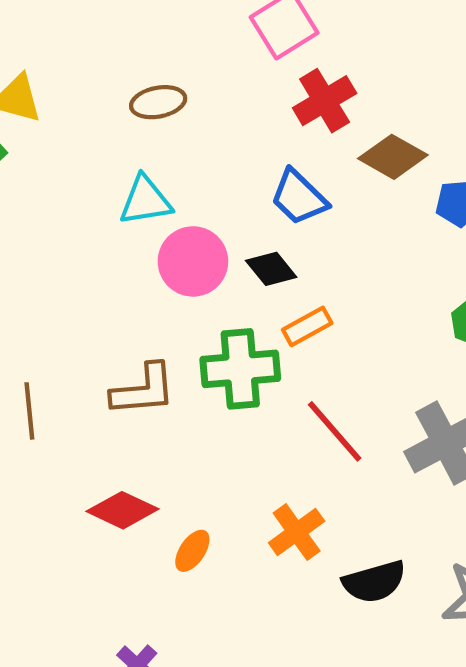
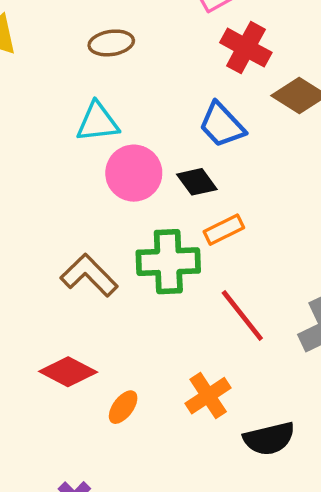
red cross: (325, 101) -> (246, 48), turned -33
brown L-shape: (143, 390) -> (89, 275), turned -132

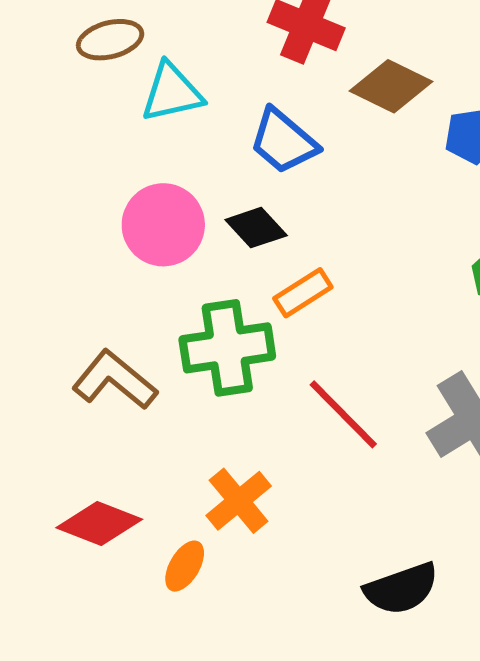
cyan triangle: (97, 122) -> (172, 92), moved
orange cross: (208, 396) -> (239, 501), moved

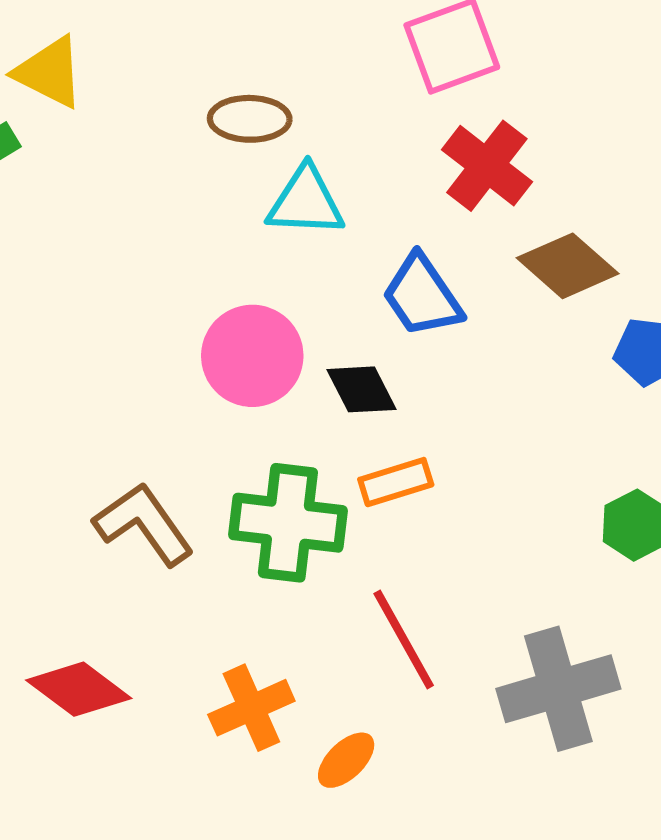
orange ellipse: (185, 566) -> (346, 760), moved

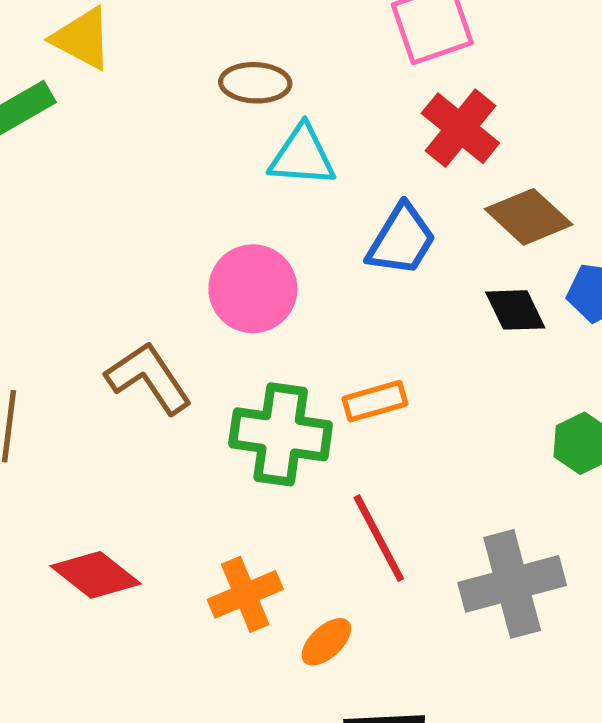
blue trapezoid: (422, 296) -> (402, 240), turned -116
black diamond: (361, 389) -> (515, 310), moved
brown L-shape: (144, 524) -> (149, 378), moved

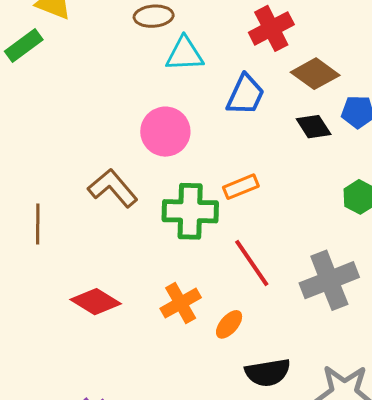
red cross: (460, 128) -> (271, 28), turned 30

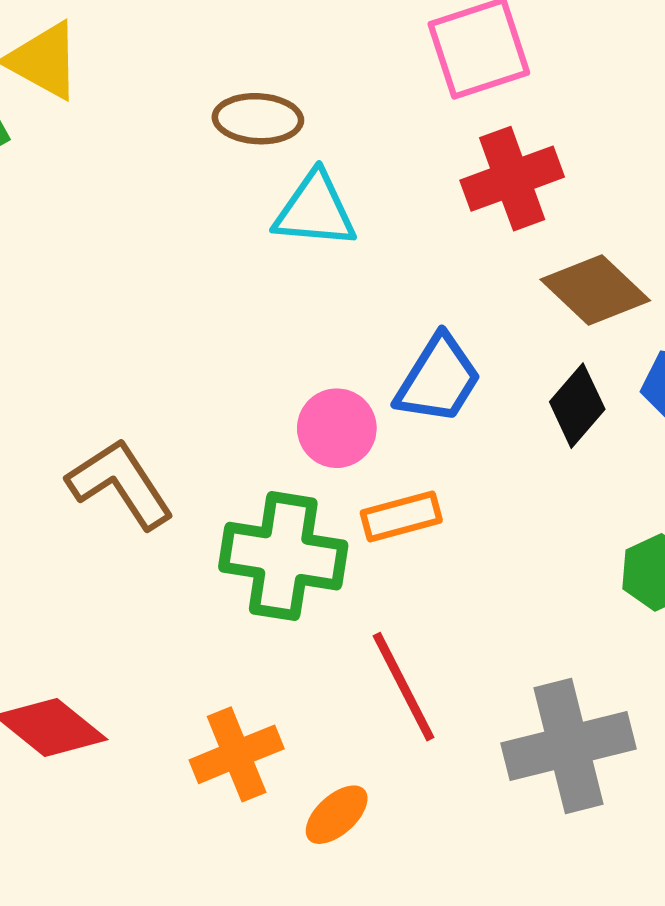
blue trapezoid: (245, 95) -> (438, 379), moved
black diamond: (314, 127) -> (577, 406), turned 66
pink circle: (165, 132) -> (337, 428), moved, size x0.7

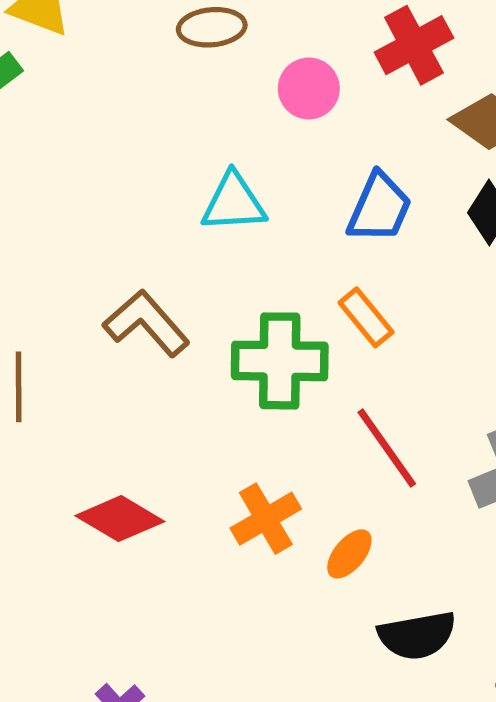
cyan triangle: (315, 210) -> (234, 203), moved
pink circle: (337, 428) -> (309, 88), moved
orange rectangle: (401, 516) -> (366, 317), turned 74

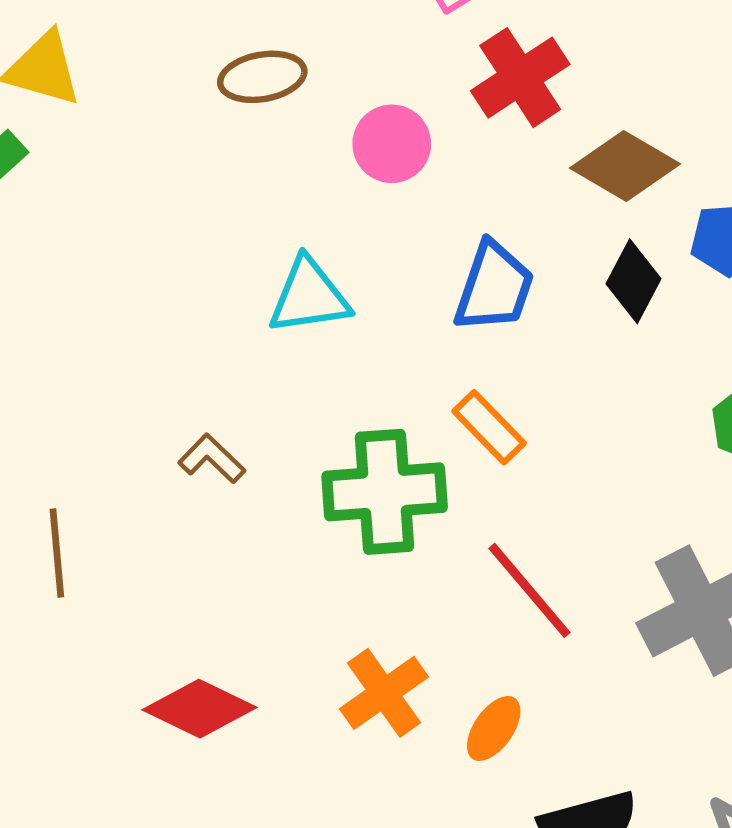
brown L-shape: (146, 323) -> (212, 459), size x0.6

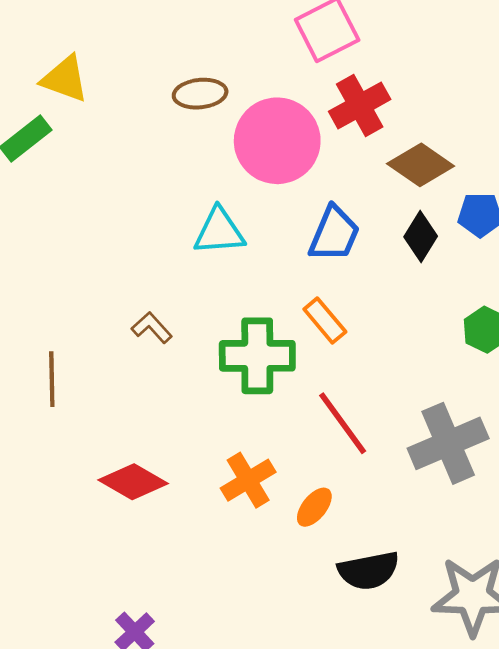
pink circle: (392, 144) -> (277, 141), size x1.8

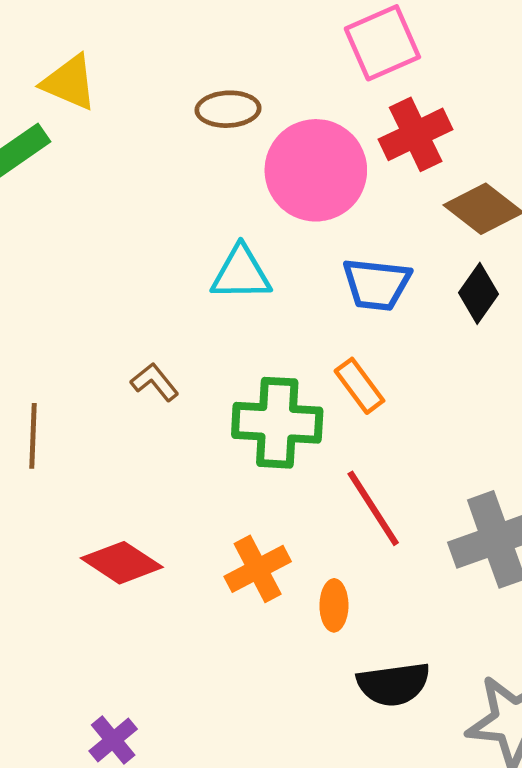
blue trapezoid: (334, 234) -> (377, 284), turned 70
orange ellipse: (314, 507) -> (334, 605), turned -42

